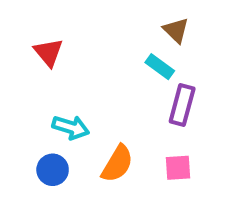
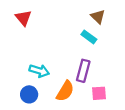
red triangle: (49, 52) -> (23, 18), moved
purple rectangle: (182, 105) -> (83, 71), moved

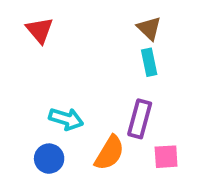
brown triangle: (98, 17) -> (149, 28), moved
cyan rectangle: (89, 37) -> (149, 62), turned 42

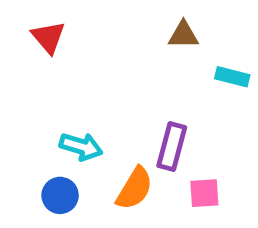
brown triangle: (149, 28) -> (183, 35), turned -44
cyan rectangle: (149, 62) -> (232, 77), moved, turned -64

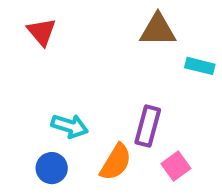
brown triangle: (183, 35) -> (158, 30), size x1.4
pink square: (204, 193) -> (176, 166), turned -32

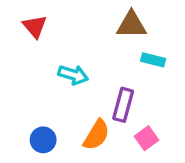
cyan rectangle: (200, 66) -> (153, 60), moved
cyan arrow: (70, 126) -> (73, 75), moved

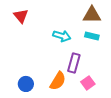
brown triangle: (131, 25) -> (92, 15), moved
cyan arrow: (73, 75) -> (62, 36), moved

